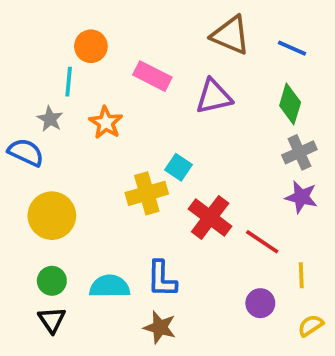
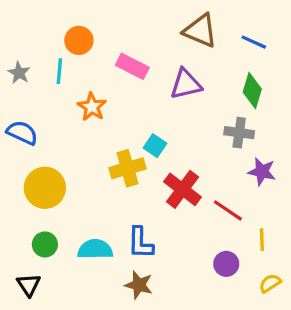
gray star: (50, 119) -> (19, 73), moved
gray cross: (299, 152) -> (239, 133), moved, turned 32
black triangle: (52, 320) -> (29, 285), moved

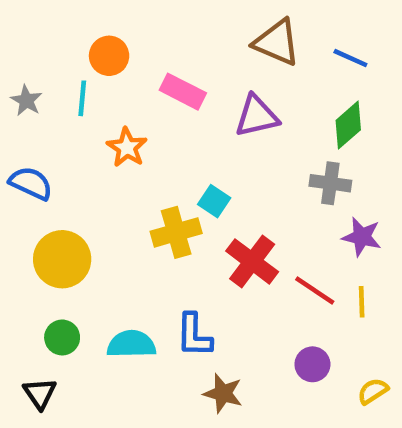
green diamond: (252, 91) -> (348, 125), turned 32
yellow line: (262, 240) -> (362, 302), moved
brown star: (139, 285) -> (223, 393), moved

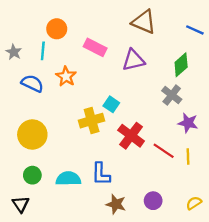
blue line: (350, 58) -> (195, 30), moved
blue semicircle: (31, 183) -> (32, 83), moved
gray cross: (330, 183) -> (172, 95), turned 30
purple circle: (312, 364) -> (153, 201), moved

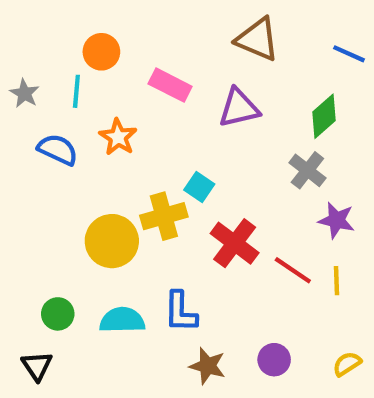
yellow circle: (32, 134) -> (112, 241), moved

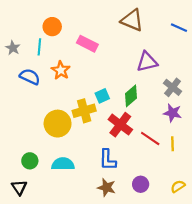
purple triangle: (239, 108) -> (147, 62), moved
green diamond: (324, 116) -> (131, 96), moved
gray cross: (307, 170) -> (173, 87), moved
cyan square: (199, 187) -> (102, 96), turned 32
blue L-shape: (180, 312) -> (108, 160), moved

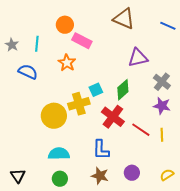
orange circle: (52, 27) -> (65, 25), moved
orange star: (61, 70) -> (67, 63), moved
green circle: (30, 161) -> (60, 179), moved

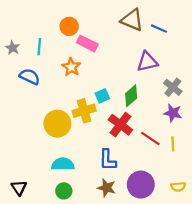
blue line: (168, 26) -> (159, 29), moved
purple circle: (132, 173) -> (141, 185), size x1.6
yellow semicircle: (167, 175) -> (178, 187), turned -152

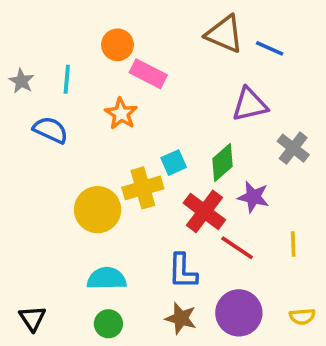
purple star: (173, 113) -> (253, 197), moved
red line: (150, 139) -> (237, 248), moved

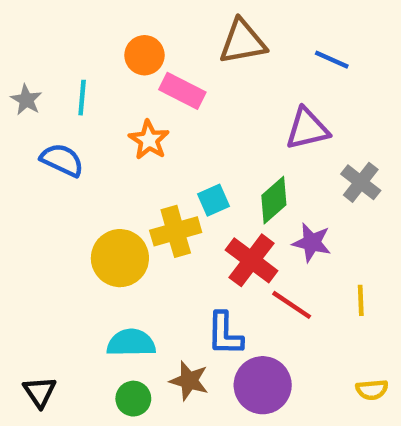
brown triangle: (224, 34) -> (243, 42), moved, turned -33
purple circle: (239, 313) -> (263, 385), moved
brown star: (181, 318) -> (189, 381), moved

